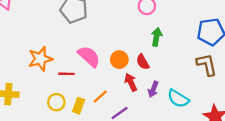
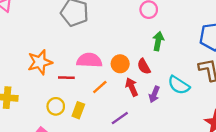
pink semicircle: (89, 56) -> (89, 60), turned -40
orange line: (100, 97) -> (100, 87), moved
cyan semicircle: (178, 99) -> (179, 85), moved

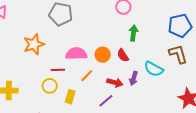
orange star: (40, 62) -> (34, 44), moved
red arrow: (132, 87) -> (115, 83), moved, turned 133
yellow circle: (56, 106) -> (50, 86), moved

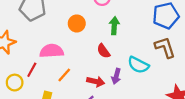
orange circle: (103, 55) -> (77, 23), moved
red line: (58, 70) -> (32, 70), turned -56
yellow circle: (50, 86) -> (15, 83), moved

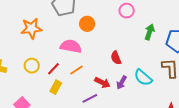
orange circle: (77, 23) -> (87, 24), moved
green arrow: (114, 26) -> (150, 32), moved
red line: (32, 70) -> (54, 69), moved

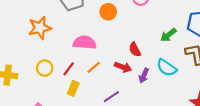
orange circle: (87, 24) -> (108, 12), moved
green arrow: (150, 32) -> (168, 35), moved, turned -140
red arrow: (102, 83) -> (123, 67), moved

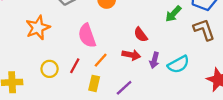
pink semicircle: (85, 43) -> (87, 36), turned -105
cyan semicircle: (167, 68) -> (178, 64), moved, turned -54
yellow rectangle: (73, 88) -> (94, 83), moved

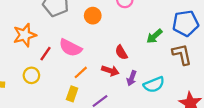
pink semicircle: (87, 36) -> (70, 48), turned -50
red line: (75, 66) -> (46, 54), moved

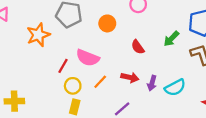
orange star: (25, 35) -> (38, 35), moved
red semicircle: (121, 52) -> (138, 47), moved
yellow circle: (31, 75) -> (73, 86), moved
yellow rectangle: (72, 94) -> (75, 107), moved

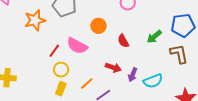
orange circle: (107, 23) -> (98, 26), moved
orange line: (100, 82) -> (87, 84), moved

